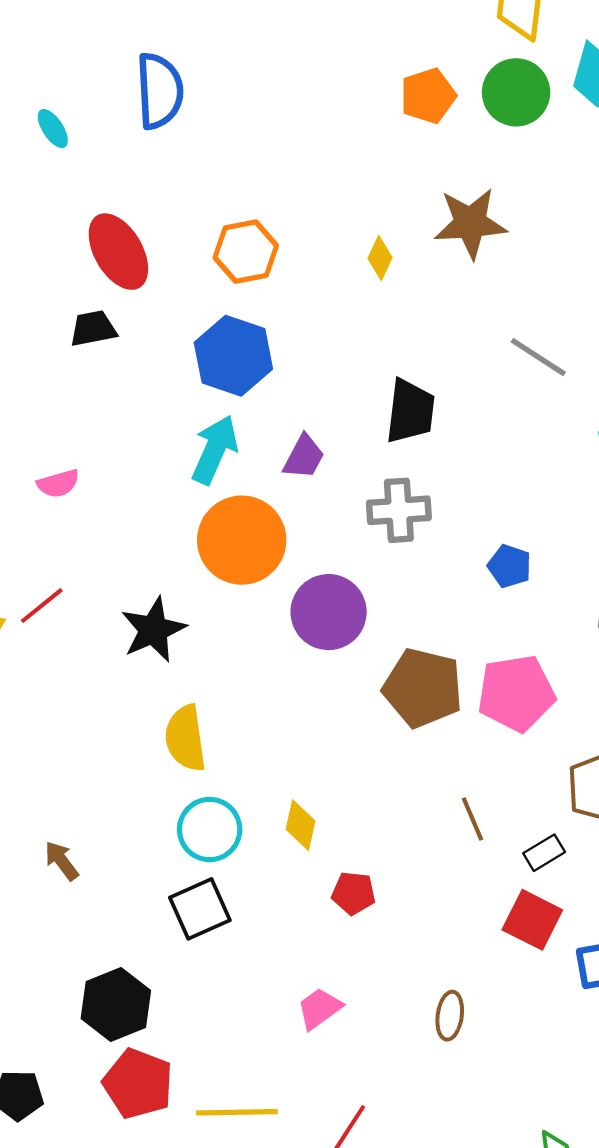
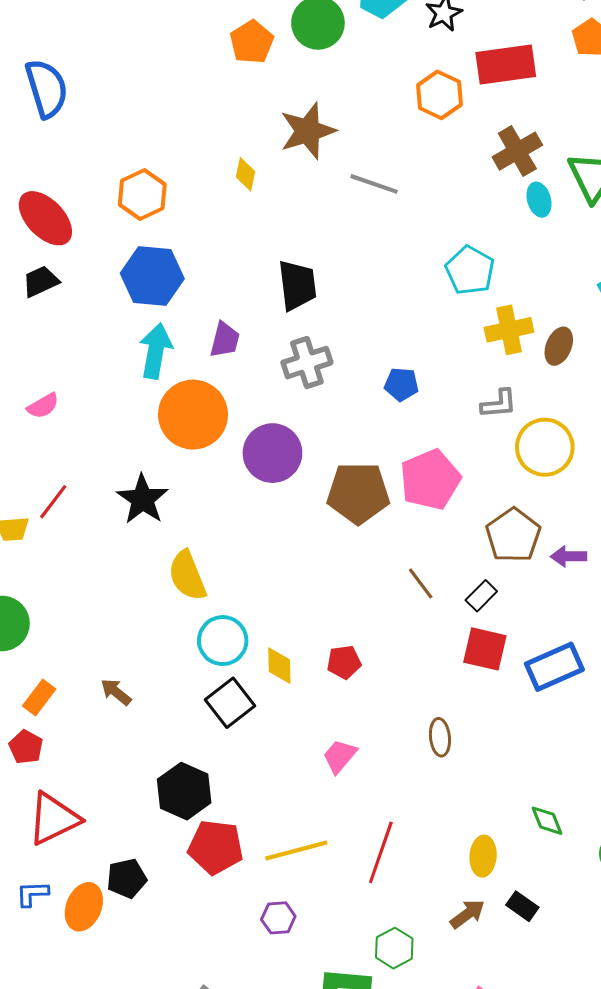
gray line: (538, 357) -> (374, 184), moved
yellow diamond: (300, 825) -> (279, 666), moved

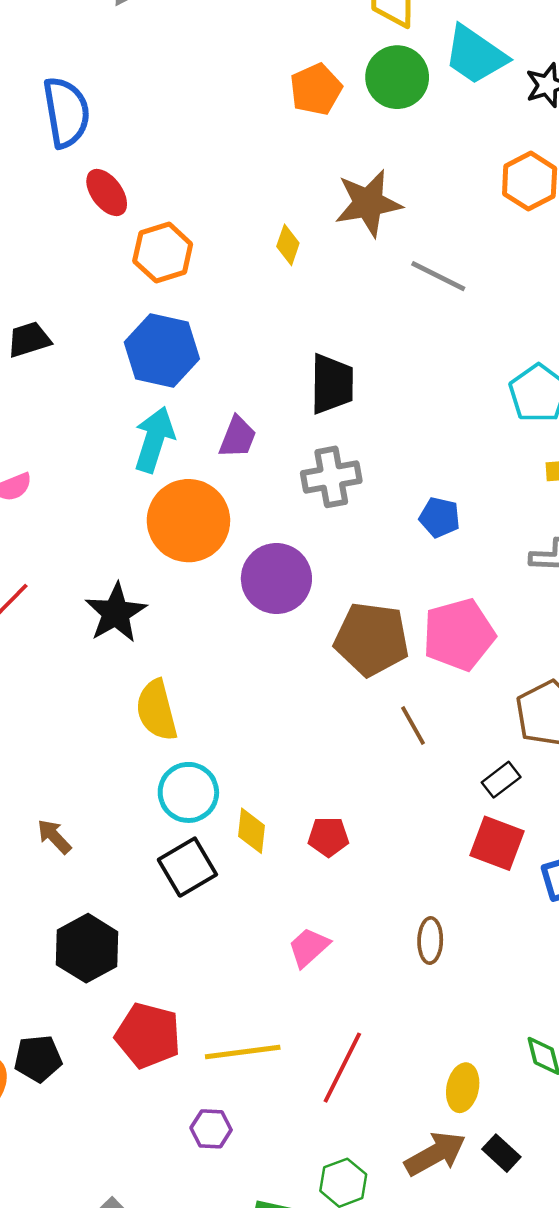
red ellipse: (45, 218) -> (107, 193), moved, size x0.7
brown line: (421, 583) -> (413, 725), moved
black hexagon: (184, 791) -> (87, 948), moved
brown arrow: (467, 914) -> (435, 1154), size x1.4

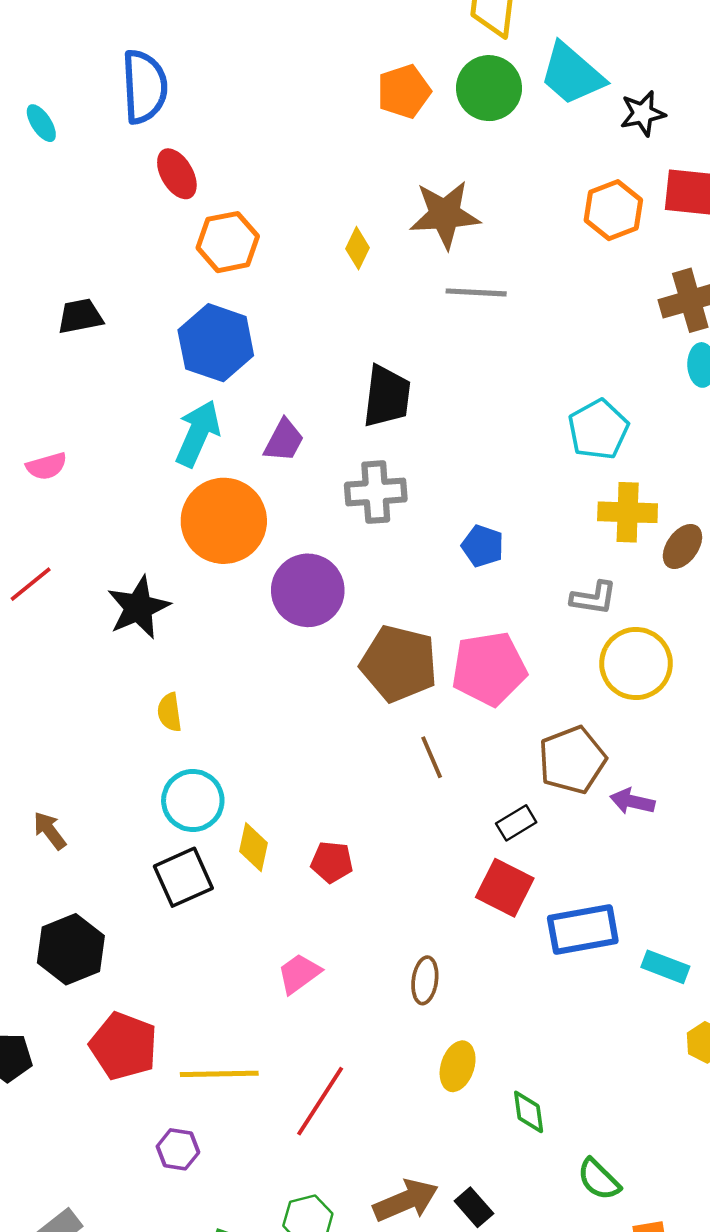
gray line: (438, 276) -> (476, 292), moved, turned -30
yellow semicircle: (157, 710) -> (169, 712), size x0.6
yellow ellipse: (463, 1088) -> (458, 1066), moved

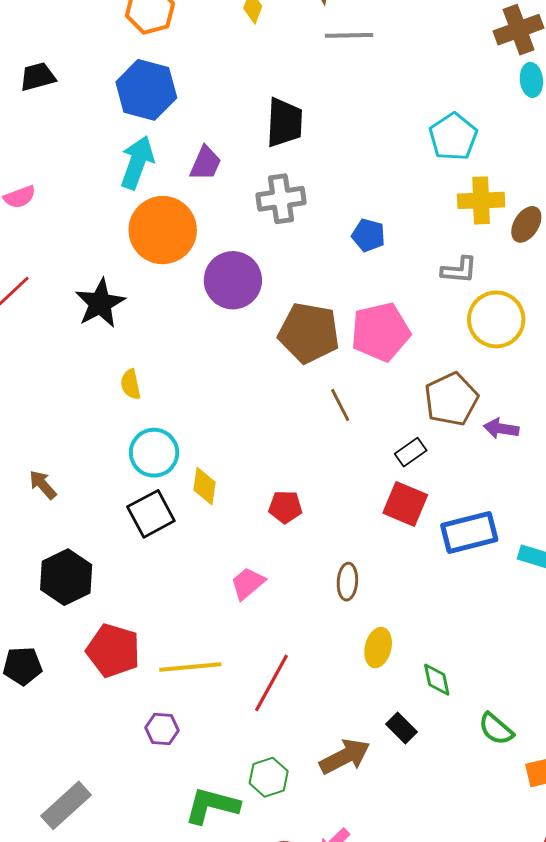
red pentagon: (332, 862) -> (285, 507), moved
black rectangle: (474, 1207) -> (402, 728), moved

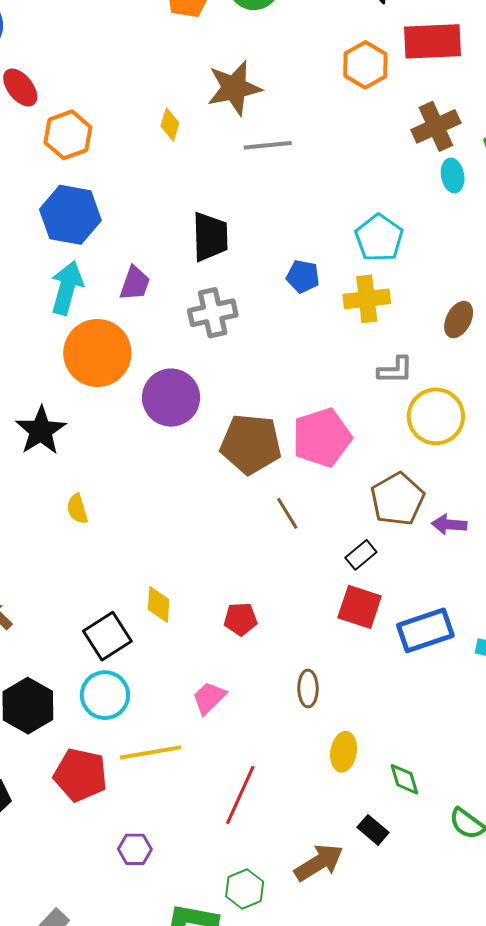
yellow cross: (481, 200) -> (367, 299), moved
blue pentagon: (368, 235) -> (303, 276), moved
cyan circle: (154, 453) -> (105, 695), moved
yellow line: (190, 667) -> (151, 752), moved

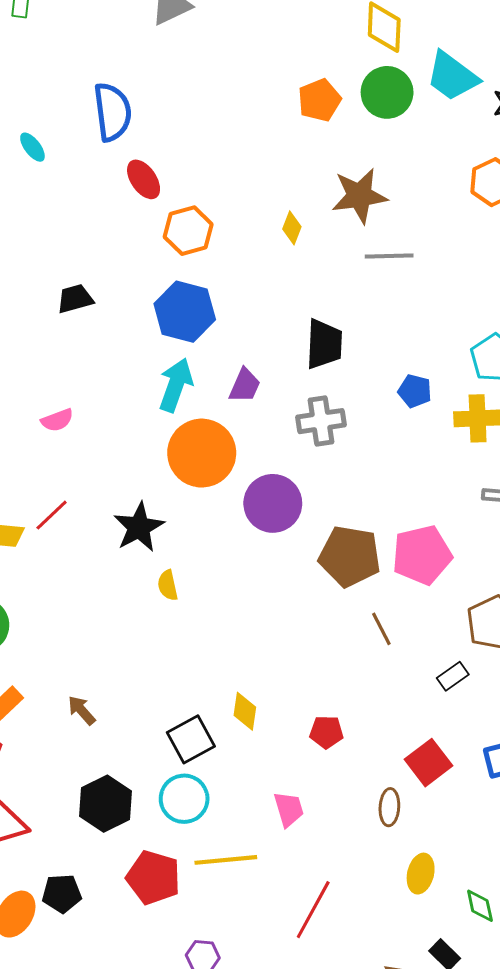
yellow semicircle: (77, 509) -> (168, 585), moved
red square: (360, 607) -> (429, 763), moved, turned 30
pink trapezoid: (209, 698) -> (289, 809), turned 114

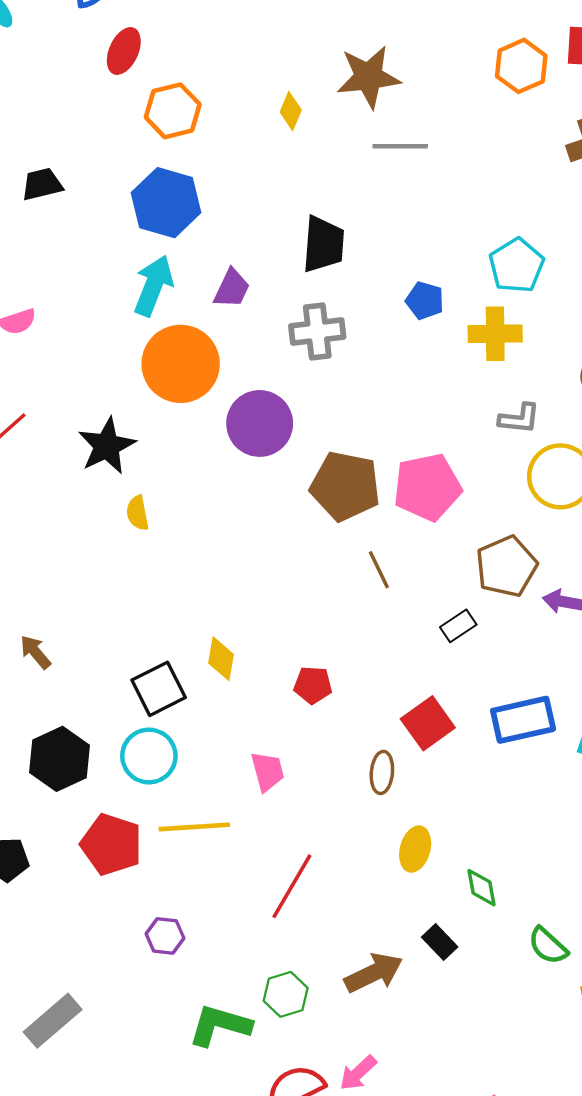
red ellipse: (144, 179) -> (124, 51), turned 57

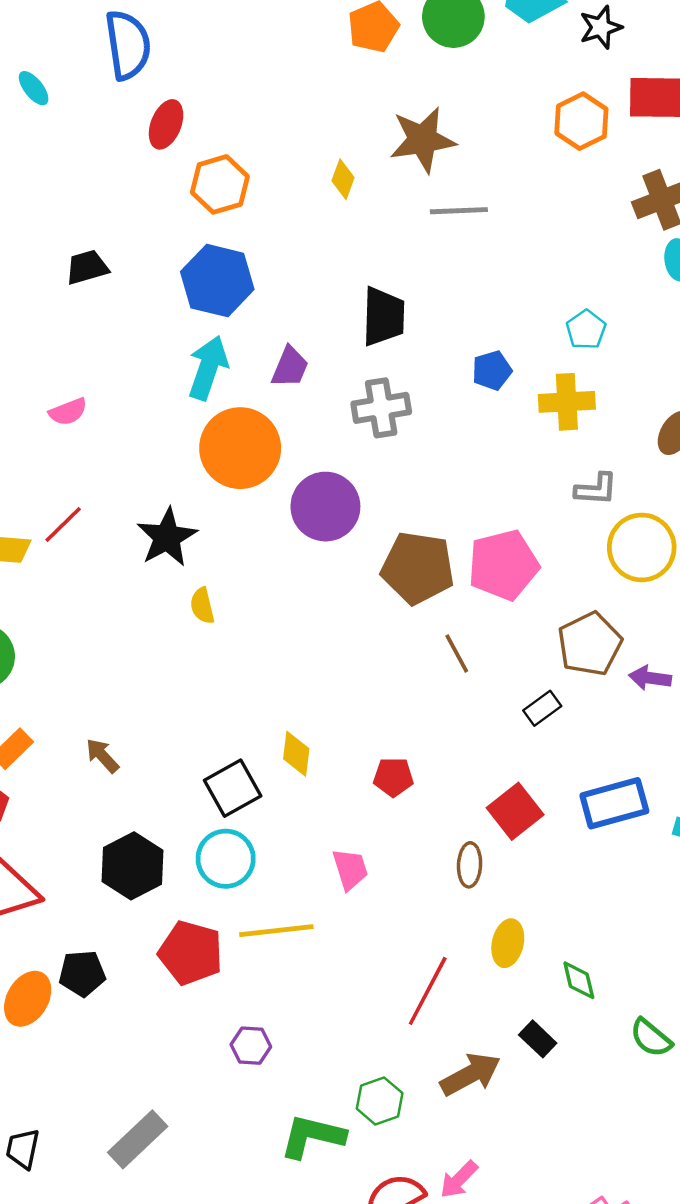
cyan pentagon: (517, 266) -> (586, 330), size x0.7
blue pentagon: (425, 301) -> (492, 371), turned -30
red line: (292, 886) -> (428, 991), moved

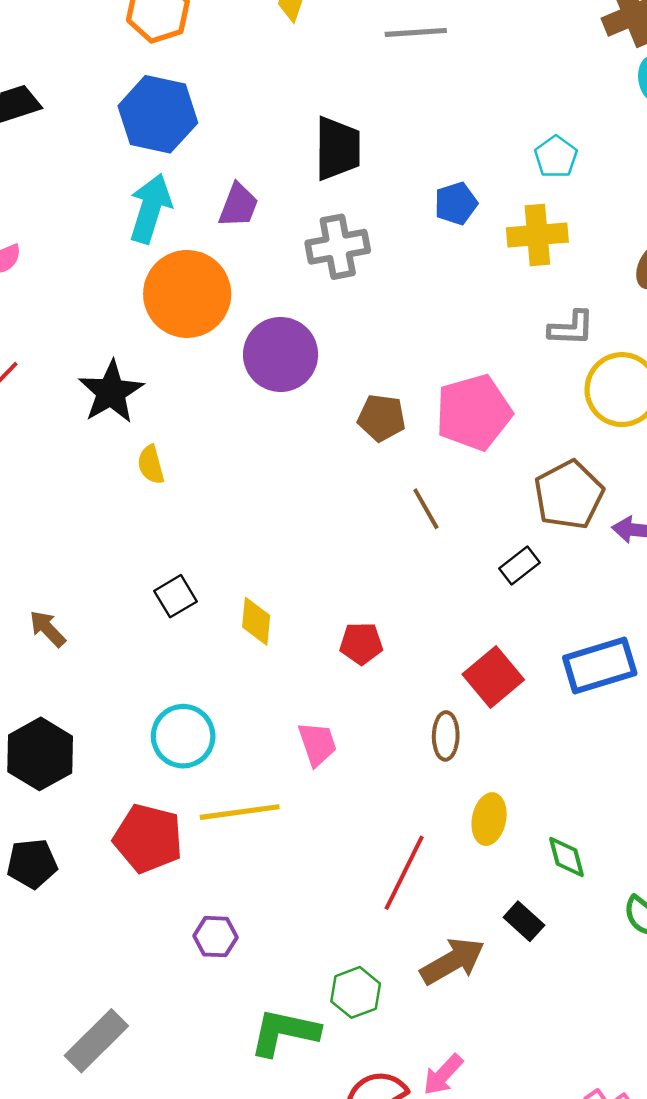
brown pentagon: (418, 568) -> (382, 418), size x0.6
black square: (233, 788) -> (176, 596), moved, size x0.7
black hexagon: (133, 866) -> (40, 754), moved

